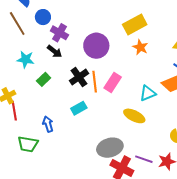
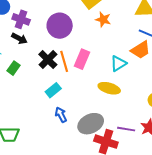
blue arrow: (48, 124) -> (61, 115), moved

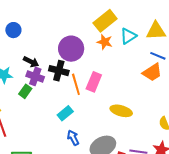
purple cross: (21, 19) -> (35, 76), moved
orange star: (103, 19) -> (105, 42), moved
black cross: (48, 60) -> (59, 71), moved, turned -30
cyan triangle: (118, 64) -> (128, 36), moved

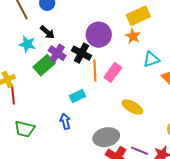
cyan triangle: (128, 36) -> (151, 59), moved
black arrow: (31, 62) -> (47, 32), moved
green rectangle: (25, 91) -> (44, 65), size x1.5
blue arrow: (73, 138) -> (65, 121), moved

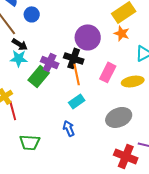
black arrow: (47, 32) -> (20, 44), moved
orange line: (95, 70) -> (77, 74), moved
yellow ellipse: (132, 107) -> (133, 81), moved, turned -30
gray ellipse: (106, 137) -> (119, 117), moved

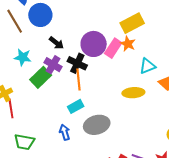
blue circle: (32, 14) -> (40, 15), size x1.5
black arrow: (20, 44) -> (56, 43), moved
pink rectangle: (108, 72) -> (113, 48), moved
gray ellipse: (119, 117) -> (97, 125), moved

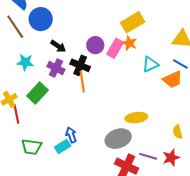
purple circle: (94, 44) -> (95, 45), size x0.7
green rectangle: (41, 77) -> (38, 93), moved
yellow ellipse: (133, 93) -> (136, 118), moved
cyan rectangle: (76, 106) -> (63, 146), moved
gray ellipse: (97, 125) -> (118, 139), moved

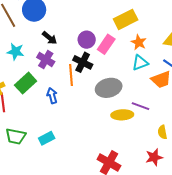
orange star: (129, 43) -> (139, 42), moved
black cross: (80, 65) -> (83, 62), moved
blue arrow: (71, 135) -> (52, 96), moved
gray ellipse: (118, 139) -> (109, 88), moved
purple line: (148, 156) -> (141, 106), moved

